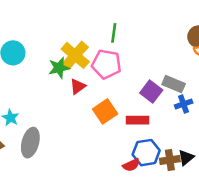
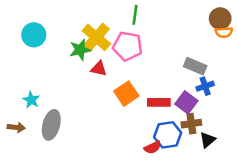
red triangle: (78, 87) -> (99, 69), turned 49
purple square: (151, 92) -> (186, 102), moved
brown cross: (170, 160) -> (191, 124), moved

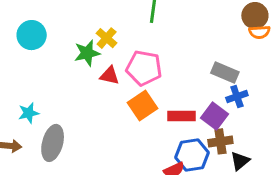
yellow cross: (96, 37) -> (107, 38), size x0.6
pink pentagon: (128, 46) -> (144, 68), moved
cyan star: (31, 100) -> (29, 113), turned 30

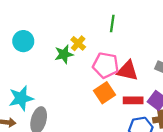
red triangle: (110, 76) -> (128, 71), moved, size x1.5
cyan star: (29, 113) -> (21, 98), size x1.6

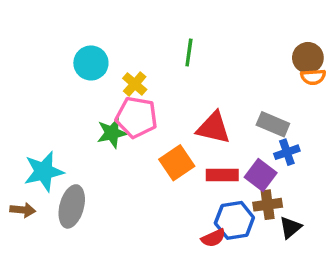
cyan circle: (23, 41) -> (91, 63), moved
green star: (64, 54) -> (112, 133), moved
pink pentagon: (106, 65) -> (136, 117), moved

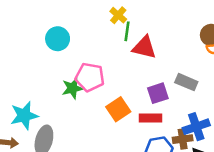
yellow cross: (135, 84) -> (118, 15), moved
red triangle: (213, 128) -> (144, 47), moved
blue cross: (287, 152) -> (196, 127), moved, size x1.5
purple square: (261, 175) -> (158, 93), moved, turned 35

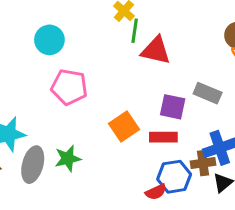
pink pentagon: (90, 77) -> (69, 87), moved
green star: (72, 88) -> (68, 158), moved
purple square: (158, 93) -> (173, 107), turned 30

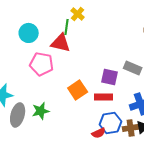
green line: (135, 31) -> (67, 27), moved
red triangle: (156, 51) -> (61, 43), moved
brown cross: (203, 163) -> (131, 128), moved

